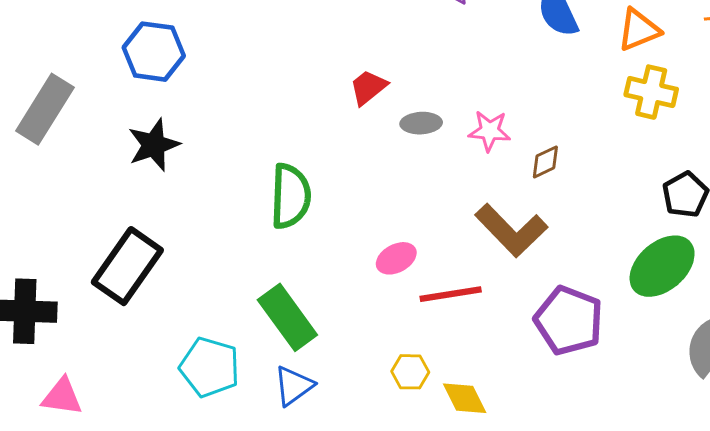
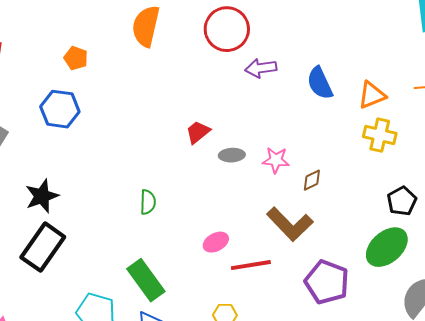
black star: (154, 145) -> (42, 196), moved
green semicircle: (291, 196) -> (148, 202), size x0.6

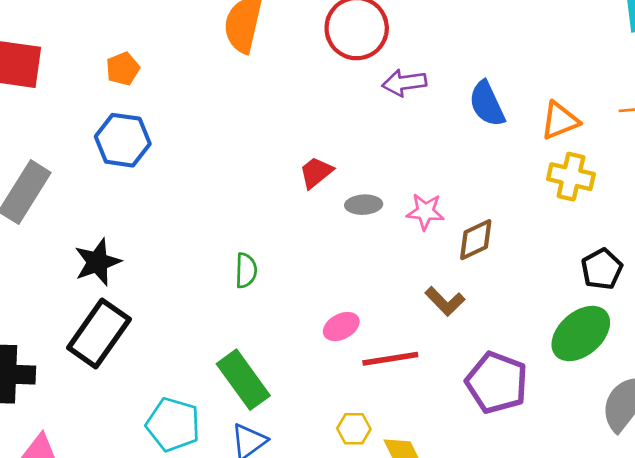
orange pentagon: (76, 58) -> (123, 69), moved, turned 30
brown diamond: (312, 180) -> (476, 240), size x1.4
brown L-shape: (290, 224) -> (445, 301), size x0.6

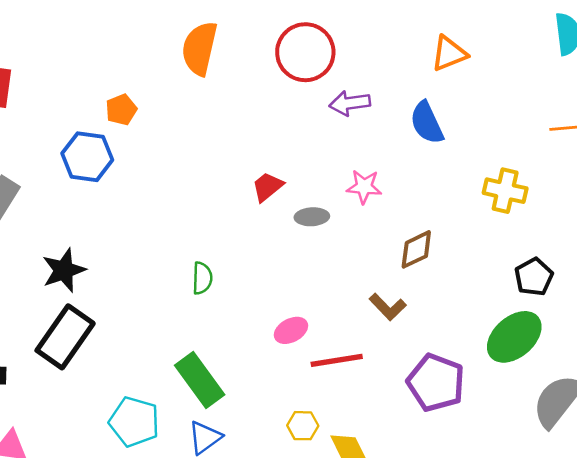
orange pentagon: (123, 69) -> (121, 110), moved
orange triangle: (560, 121) -> (449, 54), moved
pink star: (425, 212) -> (364, 187), moved

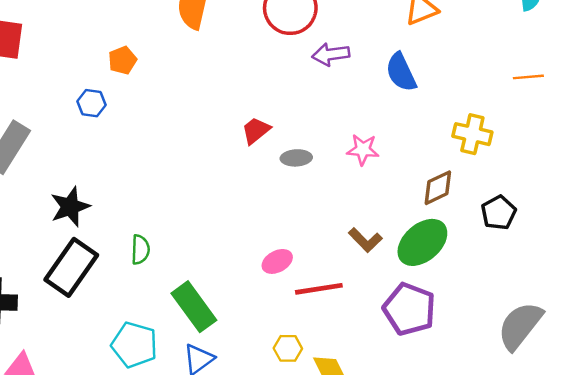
blue hexagon: (87, 157) -> (92, 103), size x0.6
pink star: (364, 187) -> (363, 150), moved
brown diamond: (416, 249) -> (438, 188), moved
green semicircle: (202, 278) -> (140, 250), moved
green ellipse: (514, 337) -> (422, 242), moved

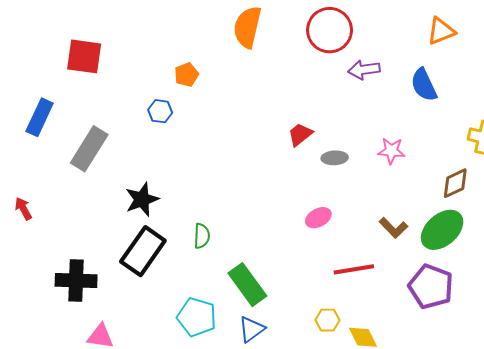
pink ellipse: (277, 261) -> (318, 218), moved

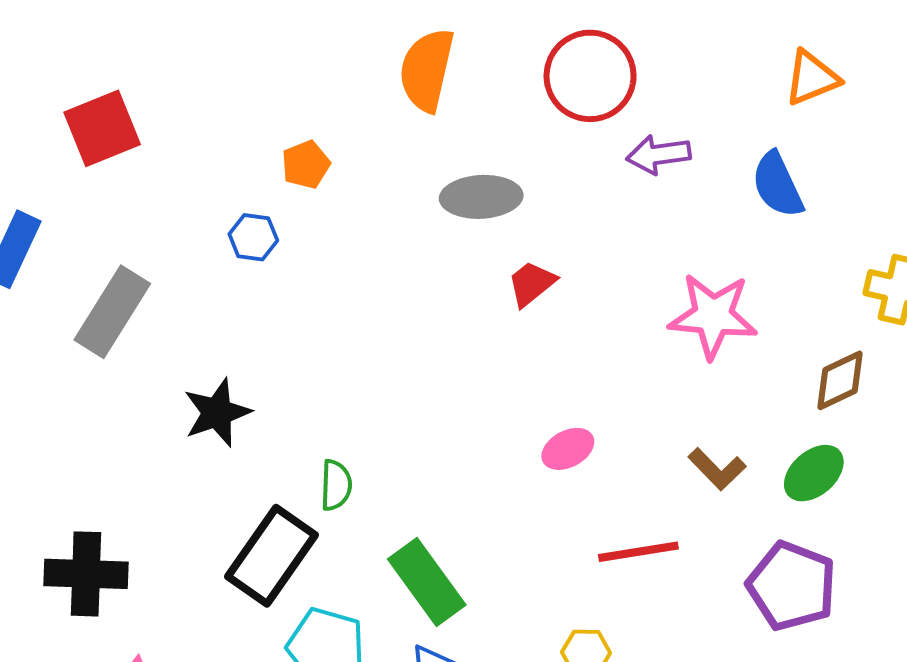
red square: (84, 56) -> (102, 128), turned -30
pink star: (391, 151) -> (713, 316), size x1.6
gray ellipse: (335, 158) -> (481, 197), moved, size x1.5
green ellipse: (442, 230) -> (814, 473), size x0.7
black rectangle: (143, 251) -> (271, 556), moved

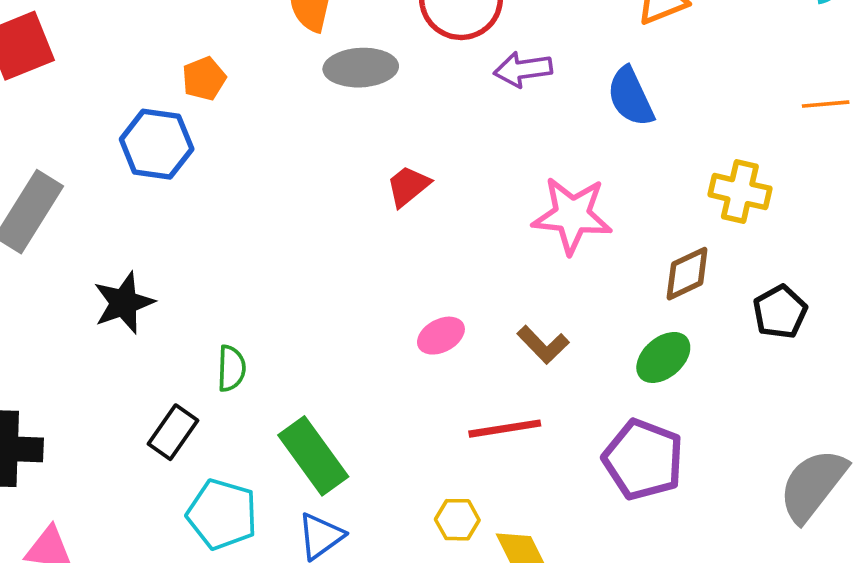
gray ellipse: (481, 197) -> (361, 68), moved
blue hexagon: (253, 237) -> (157, 144), size x1.6
brown L-shape: (717, 469) -> (543, 345), moved
black rectangle: (271, 556) -> (173, 432), size x0.6

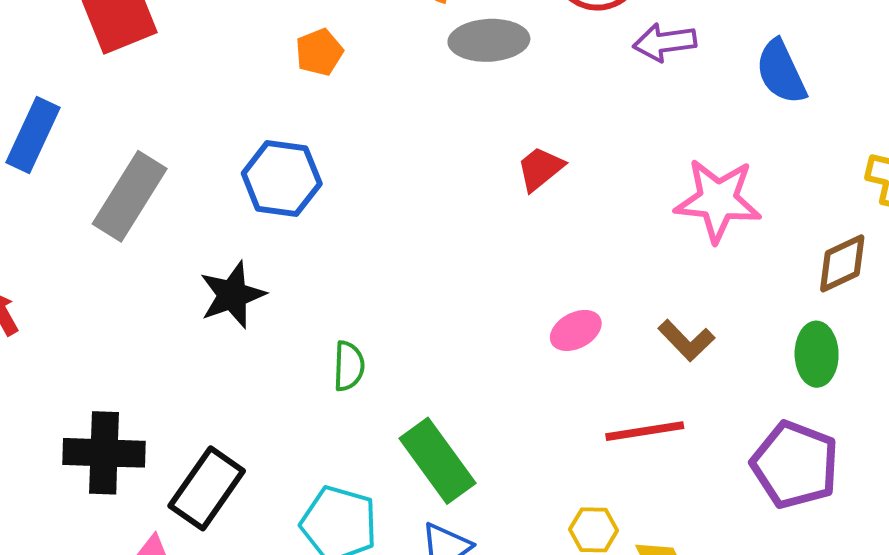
blue hexagon: (157, 144) -> (282, 178), moved
green ellipse: (663, 357) -> (817, 354), turned -50
black rectangle: (173, 432) -> (207, 488), moved, size x1.4

